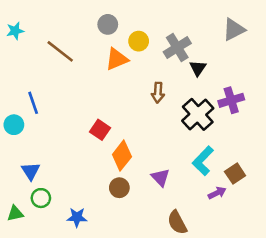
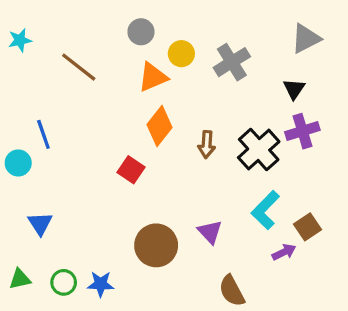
black triangle: (198, 68) -> (294, 89), moved
brown arrow: (158, 93) -> (207, 144), moved
orange diamond: (122, 156) -> (159, 126), moved
brown circle: (119, 188) -> (156, 245), size x1.6
green circle: (41, 198) -> (64, 282), moved

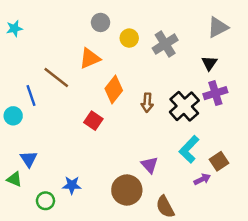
brown line: (79, 67) -> (56, 78), moved
orange triangle: (153, 77) -> (90, 58), moved
brown circle: (156, 245) -> (127, 190), moved
green triangle: (20, 279) -> (14, 179), moved, turned 35
blue star: (101, 284) -> (72, 185), moved

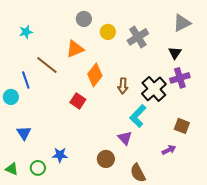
cyan star: (14, 28) -> (26, 32), moved
cyan L-shape: (189, 149) -> (138, 116), moved
brown square: (219, 161) -> (182, 126), moved, turned -35
green triangle: (14, 179) -> (12, 169), moved
brown circle: (127, 190) -> (106, 159), size x0.7

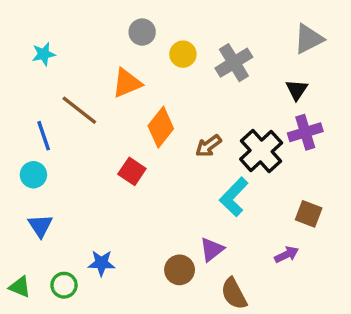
brown arrow: (123, 86) -> (208, 146), turned 49
cyan circle: (11, 97) -> (33, 175), moved
purple triangle: (125, 138) -> (212, 249), moved, turned 35

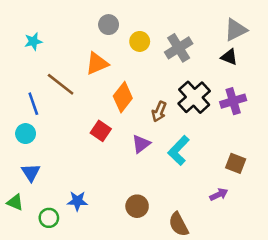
black triangle: (297, 90) -> (229, 57), moved, turned -42
brown arrow: (208, 146) -> (159, 111), turned -30
black cross: (261, 151) -> (194, 97), moved
purple triangle: (212, 249) -> (141, 144), moved
green triangle: (20, 287) -> (15, 202), moved

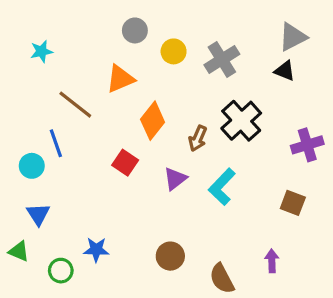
purple cross: (233, 101) -> (307, 145), moved
blue line: (33, 104) -> (56, 143), moved
purple arrow: (219, 195) -> (272, 261), moved, turned -66

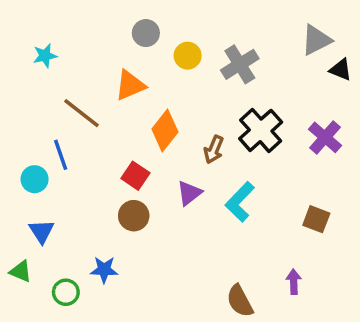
black triangle: (285, 71) -> (341, 70), moved
purple cross: (307, 145) -> (325, 137), moved, turned -32
brown circle: (170, 256) -> (134, 216), moved

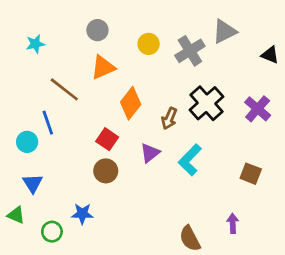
gray circle: (146, 33) -> (97, 30), moved
gray triangle: (316, 40) -> (224, 31), moved

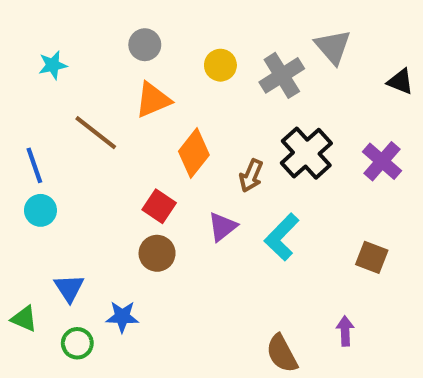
gray triangle: (224, 31) -> (333, 47), turned -44
blue line: (48, 123) -> (34, 165), moved
blue triangle: (33, 183) -> (69, 288), moved

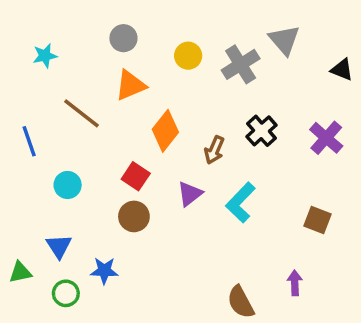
black cross: (306, 153) -> (262, 131), size x0.7
cyan circle: (40, 210) -> (68, 185), moved
green triangle: (24, 319) -> (20, 272), turned -35

